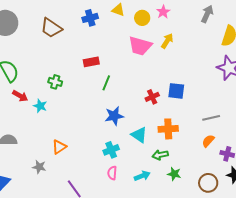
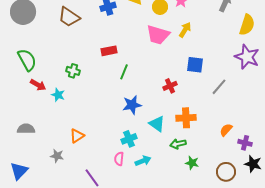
blue square: (176, 91) -> (195, 65), moved
gray line: (211, 118) -> (219, 87), moved, turned -36
pink semicircle: (112, 173) -> (119, 159), moved
cyan arrow: (142, 176) -> (143, 161), moved

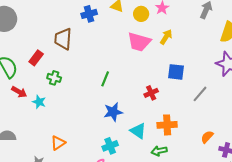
brown trapezoid: (69, 17) -> (63, 39), moved, turned 60
red rectangle: (109, 51) -> (36, 58), moved, turned -42

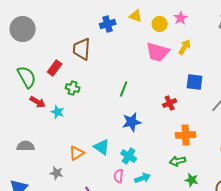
cyan triangle: (138, 131) -> (102, 147), moved
cyan cross: (110, 146) -> (129, 156), turned -35

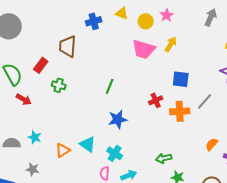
cyan star: (58, 112) -> (35, 137), moved
orange cross: (186, 135) -> (180, 111), moved
gray star: (57, 173) -> (33, 169), moved

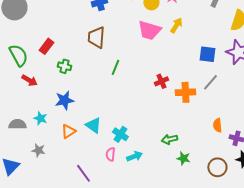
brown trapezoid: (68, 46) -> (96, 37), moved
blue square: (181, 79) -> (207, 54), moved
blue star: (118, 119) -> (64, 100), moved
orange semicircle: (212, 144) -> (217, 125), turned -48

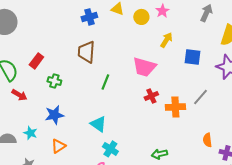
pink trapezoid: (149, 30) -> (144, 67), moved
blue square: (207, 54) -> (192, 57), moved
cyan triangle: (93, 125) -> (98, 124), moved

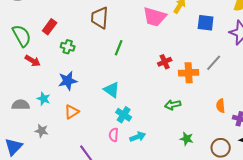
pink trapezoid: (144, 67) -> (155, 17), moved
green arrow: (159, 154) -> (173, 105), moved

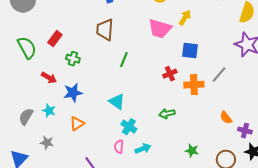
blue square: (206, 23) -> (190, 51), moved
red arrow: (33, 61) -> (49, 78), moved
gray semicircle: (21, 105) -> (26, 117), turned -60
green arrow: (173, 105) -> (167, 114), moved
orange semicircle: (221, 106) -> (226, 118), turned -32

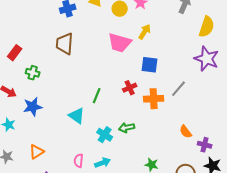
green line: (124, 60) -> (97, 96), moved
orange triangle: (77, 124) -> (37, 152), moved
cyan cross: (129, 127) -> (105, 135), moved

